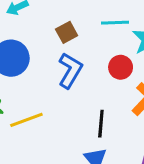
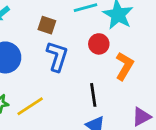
brown square: (67, 32) -> (47, 25), turned -30

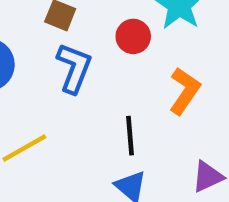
red circle: (99, 44) -> (133, 36), moved

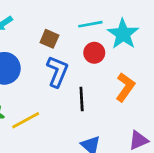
black line: (130, 136) -> (82, 99), moved

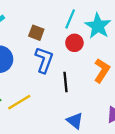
cyan line: (90, 24) -> (70, 19), turned -54

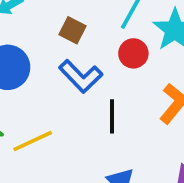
blue L-shape: (44, 60) -> (81, 76), turned 110

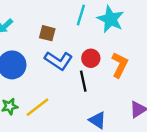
red circle: (133, 53) -> (91, 58), moved

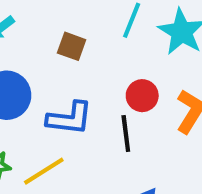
blue L-shape: (59, 61) -> (70, 118), moved, turned -32

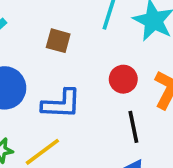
black line: (126, 134) -> (133, 127), moved

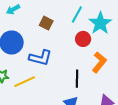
red circle: (123, 79) -> (83, 39), moved

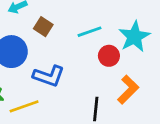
cyan line: (77, 14) -> (89, 32), moved, turned 36
brown square: (46, 23) -> (43, 27), moved

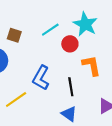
blue L-shape: (49, 76) -> (41, 78), moved, turned 115
orange L-shape: (128, 90) -> (91, 66), turned -40

